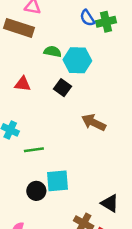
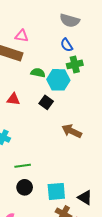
green cross: (106, 22) -> (75, 64), moved
green line: (34, 150) -> (23, 166), moved
cyan square: (57, 181) -> (56, 191), moved

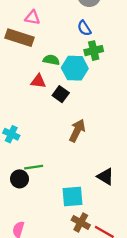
red triangle: (13, 99) -> (38, 81), moved
brown arrow: (72, 131) -> (77, 131), moved, turned 90
black circle: (25, 187) -> (20, 179), moved
black triangle: (85, 198) -> (105, 177), moved

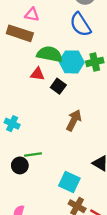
blue semicircle: (84, 28) -> (80, 24), size x1.6
green cross: (94, 51) -> (95, 62), moved
green semicircle: (51, 60) -> (50, 54), size x1.6
cyan square: (72, 197) -> (69, 182), turned 30

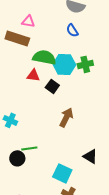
blue semicircle: (80, 24) -> (72, 30), size x0.6

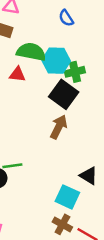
green cross: (85, 64) -> (75, 72), moved
black square: (52, 86) -> (64, 94), moved, size x1.6
cyan square: (62, 173) -> (67, 197), moved

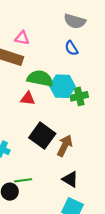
black square: (64, 94) -> (42, 136), moved
black triangle: (89, 176) -> (70, 179), moved

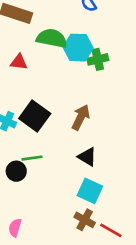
red triangle: (28, 99) -> (19, 62), moved
black square: (42, 136) -> (35, 116), moved

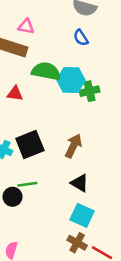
black square: (35, 116) -> (30, 145), turned 32

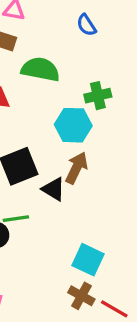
cyan hexagon: (71, 80) -> (73, 125), moved
black triangle: (80, 183) -> (54, 189), moved

